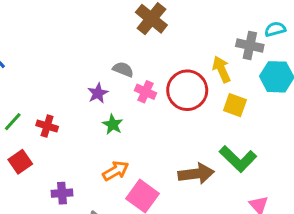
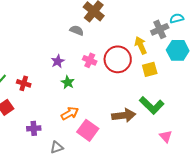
gray cross: (250, 46) -> (160, 29), turned -36
gray semicircle: (123, 69) -> (77, 30), moved
yellow square: (235, 105) -> (150, 69), turned -35

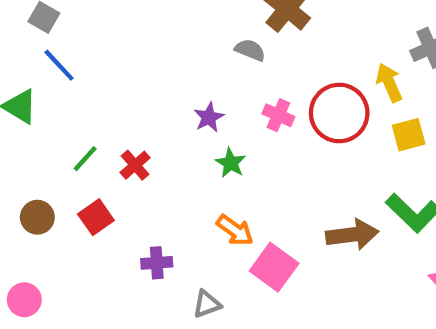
red cross: (24, 83) -> (135, 165), turned 32
orange arrow: (70, 113) -> (235, 230), turned 66

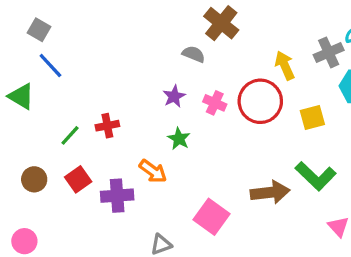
yellow arrow: (389, 83) -> (285, 65), moved
purple star: (209, 117) -> (174, 96), moved
red cross: (135, 165) -> (107, 126), moved, turned 30
orange arrow: (235, 230) -> (153, 171), moved
purple cross: (157, 263) -> (117, 196), moved, size x1.4

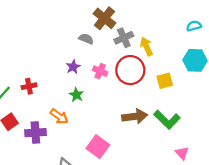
gray cross: (329, 52) -> (124, 38), moved
brown arrow: (270, 192) -> (135, 116), moved

